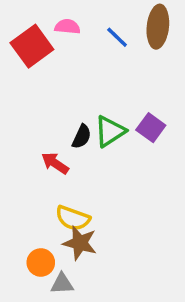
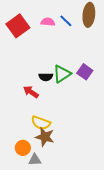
pink semicircle: (67, 27) -> (48, 22), moved
black semicircle: (82, 137) -> (46, 77), turned 64

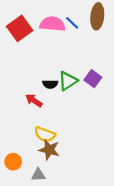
pink semicircle: (48, 22) -> (52, 24), size x1.6
orange circle: (23, 148) -> (13, 162), moved

